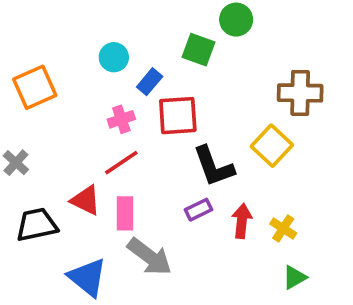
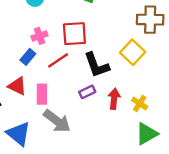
blue rectangle: (150, 82) -> (28, 57), moved
red line: (121, 163) -> (58, 60), moved
green triangle: (294, 277) -> (147, 134), size x1.5

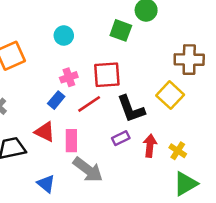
blue triangle: (19, 134) -> (46, 184), size x0.7

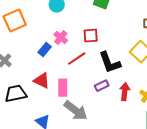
red square: (107, 75) -> (91, 36), size x0.7
pink cross: (69, 77) -> (61, 38), turned -32
blue rectangle: (56, 100) -> (45, 50), moved

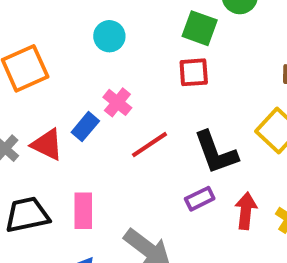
red square: (91, 36) -> (194, 72), moved
red triangle: (42, 81) -> (47, 145), moved
pink rectangle: (63, 88) -> (83, 211), moved

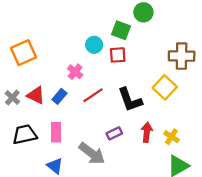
cyan circle: (109, 36) -> (94, 45), moved
blue rectangle: (85, 127) -> (59, 96), moved
purple rectangle: (200, 199) -> (114, 133), moved

